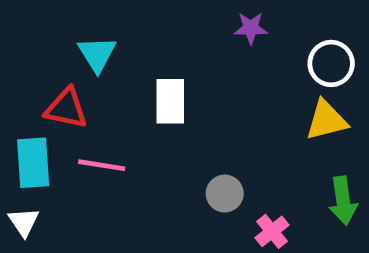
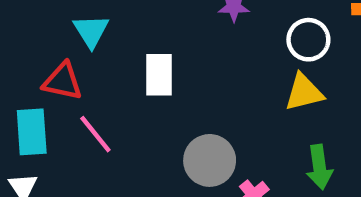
pink line: (102, 165) -> (95, 134), turned 42
gray circle: (225, 194) -> (210, 160), size x1.5

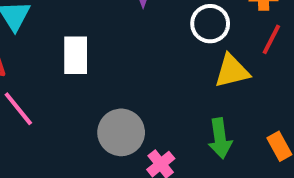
yellow triangle: (304, 92) -> (232, 71), moved

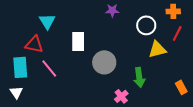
gray circle: (121, 132) -> (104, 62), moved
green arrow: (220, 138) -> (139, 77), moved

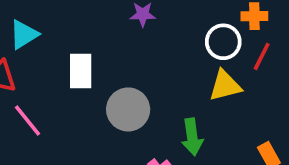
cyan triangle: (47, 21) -> (24, 34), turned 30
white circle: (146, 25) -> (223, 42), moved

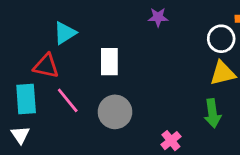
gray circle: (128, 109) -> (115, 112), moved
green arrow: (192, 137) -> (213, 113), moved

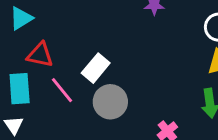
cyan triangle: (65, 33) -> (21, 18), moved
white rectangle: (109, 62) -> (96, 68), moved, turned 40

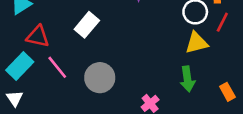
white rectangle: (96, 68) -> (87, 25), moved
cyan rectangle: (20, 89) -> (20, 66), turned 48

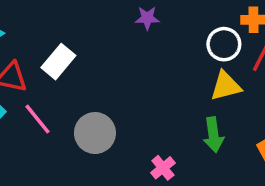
white rectangle: (87, 25) -> (58, 62), moved

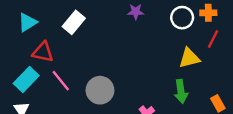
white circle: (224, 44) -> (182, 18), moved
white rectangle: (58, 62) -> (74, 22), moved

